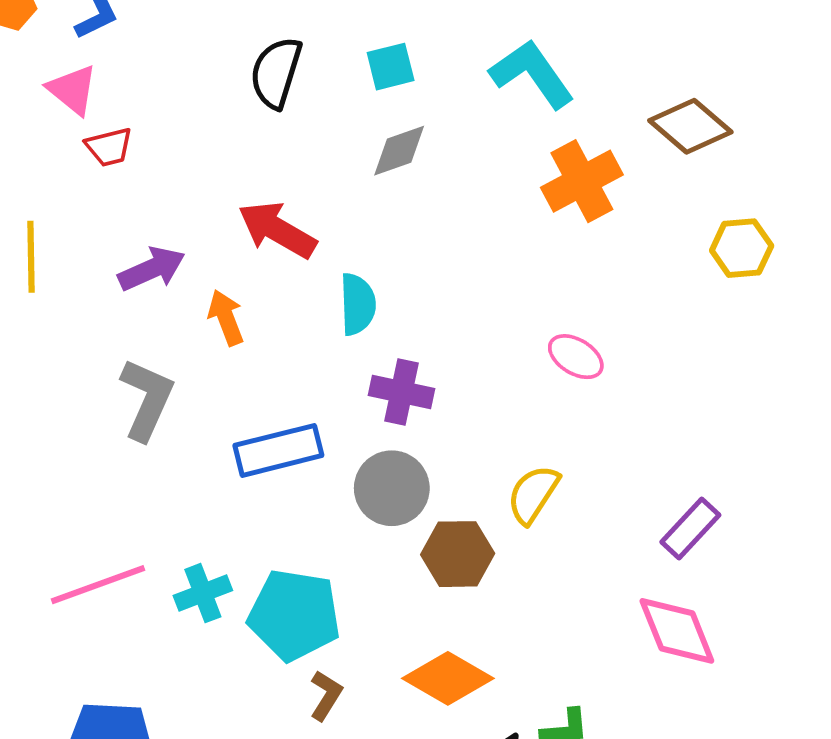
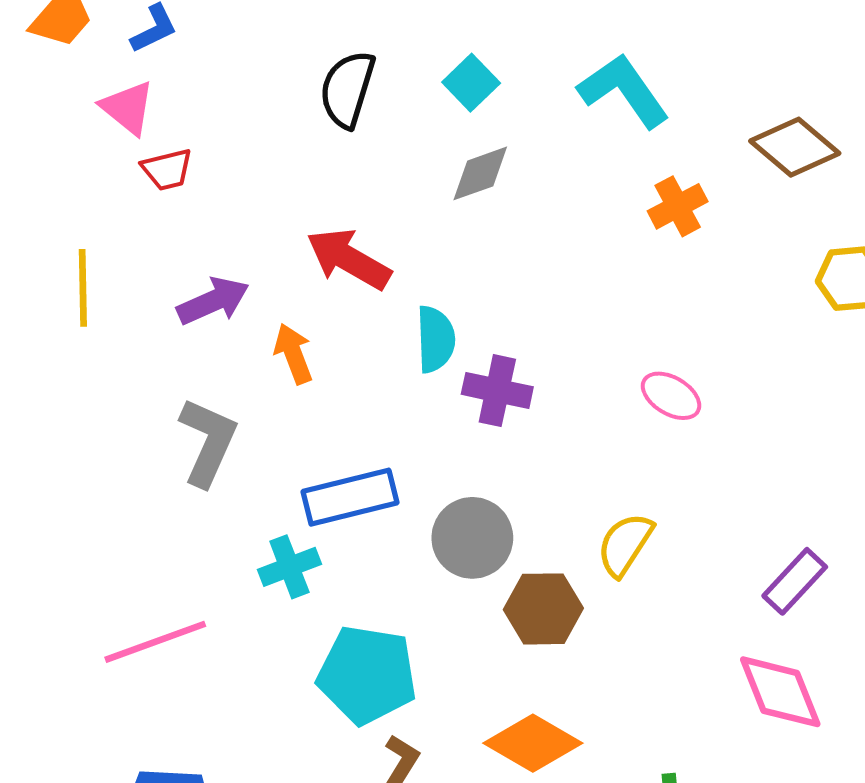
cyan square: (391, 67) -> (471, 83), turned -30
orange cross: (582, 181) -> (678, 206), size x0.7
purple cross: (402, 392) -> (497, 391), moved
cyan cross: (203, 593) -> (289, 567), moved

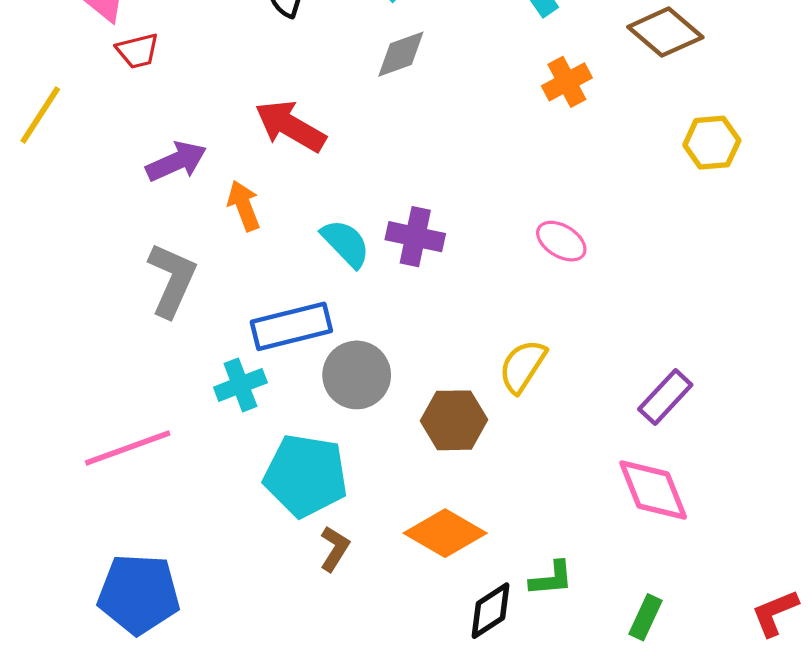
yellow line: (83, 288) -> (40, 115), moved, turned 34
cyan semicircle: (436, 339) -> (346, 243), moved, turned -42
gray circle: (472, 538) -> (357, 375), moved

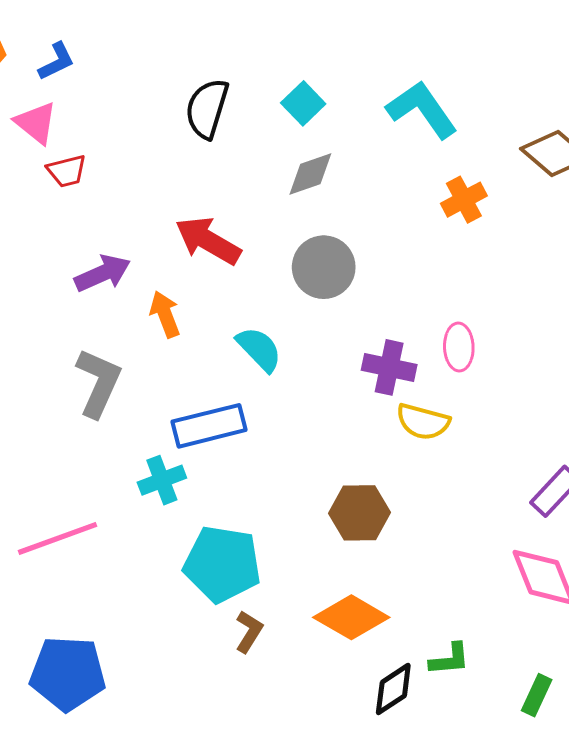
purple cross: (415, 237) -> (389, 367), moved
pink ellipse: (561, 241) -> (459, 347), turned 57
yellow semicircle: (523, 366) -> (423, 422), moved, turned -108
gray circle: (357, 375) -> (324, 267), moved

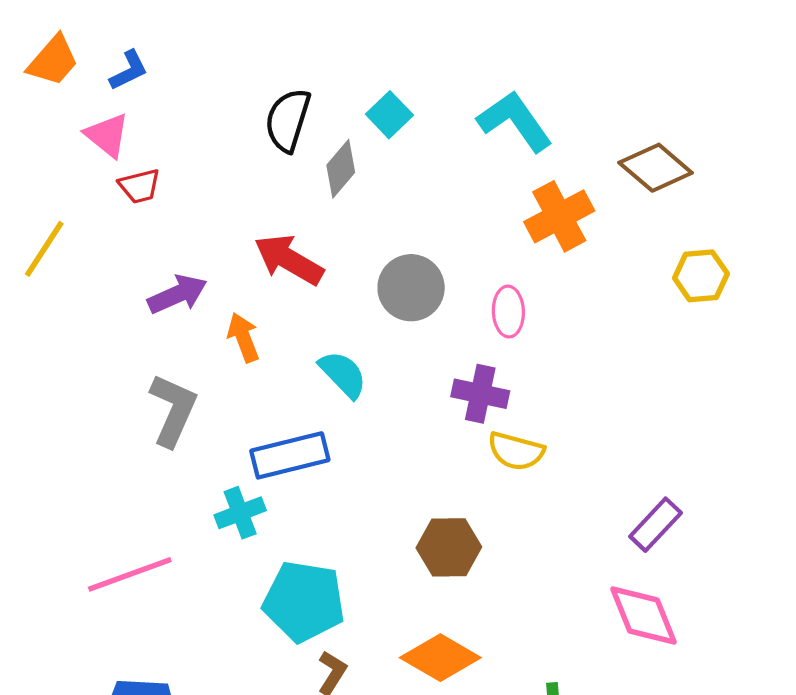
gray diamond: (310, 174) -> (341, 169), moved, turned -30
orange cross: (464, 200) -> (559, 216), size x1.4
pink ellipse: (459, 347) -> (508, 312), moved

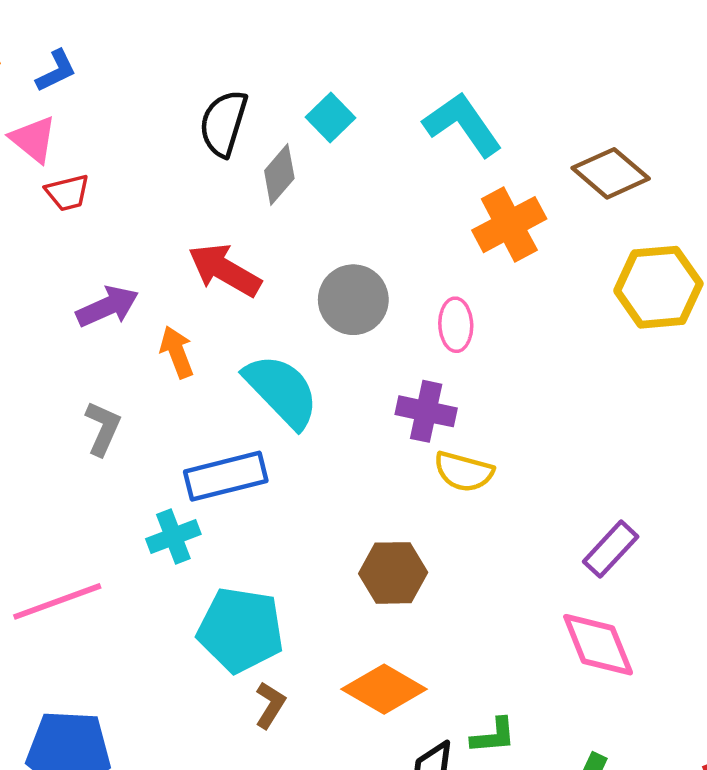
yellow hexagon: (701, 276) -> (658, 287), size x1.5
cyan semicircle: (343, 374) -> (282, 391), size x1.5
gray L-shape: (173, 410) -> (103, 428), size x0.7

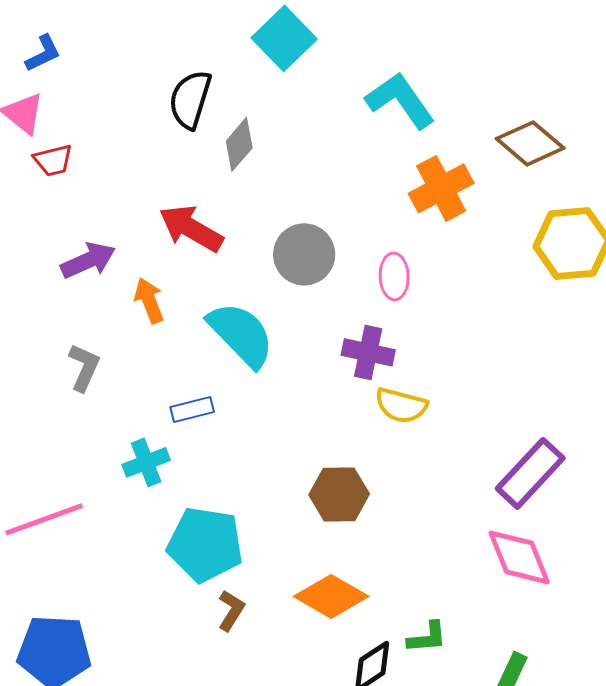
cyan square: (331, 118) -> (284, 38), moved, size x1.5
blue rectangle: (226, 476) -> (192, 409), size x0.6
purple rectangle: (611, 549) -> (530, 473), size x1.4

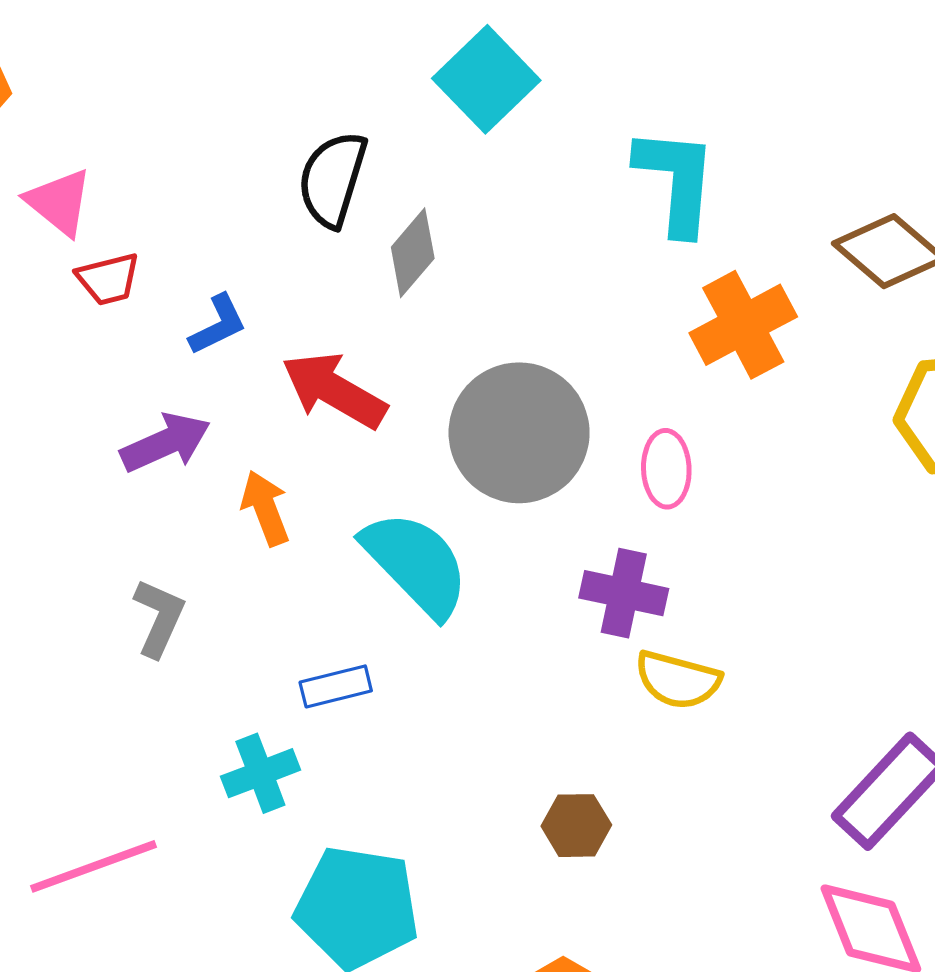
blue L-shape: (43, 53) -> (218, 325), moved
cyan L-shape: (400, 100) -> (676, 181), turned 40
gray circle: (304, 254) -> (519, 433), size x1.4
brown hexagon: (339, 494) -> (576, 826), size x0.7

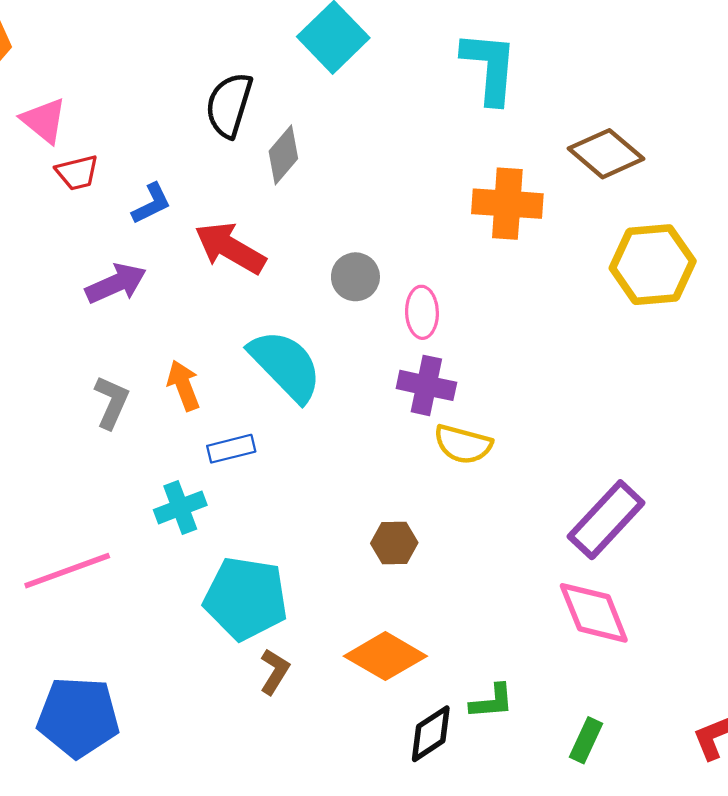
cyan L-shape: (676, 181) -> (490, 67), moved
orange cross: (743, 325) -> (507, 204), turned 32
gray circle: (519, 433) -> (355, 277), size x0.5
pink ellipse: (666, 469) -> (422, 312), moved
orange arrow: (265, 508) -> (184, 385), moved

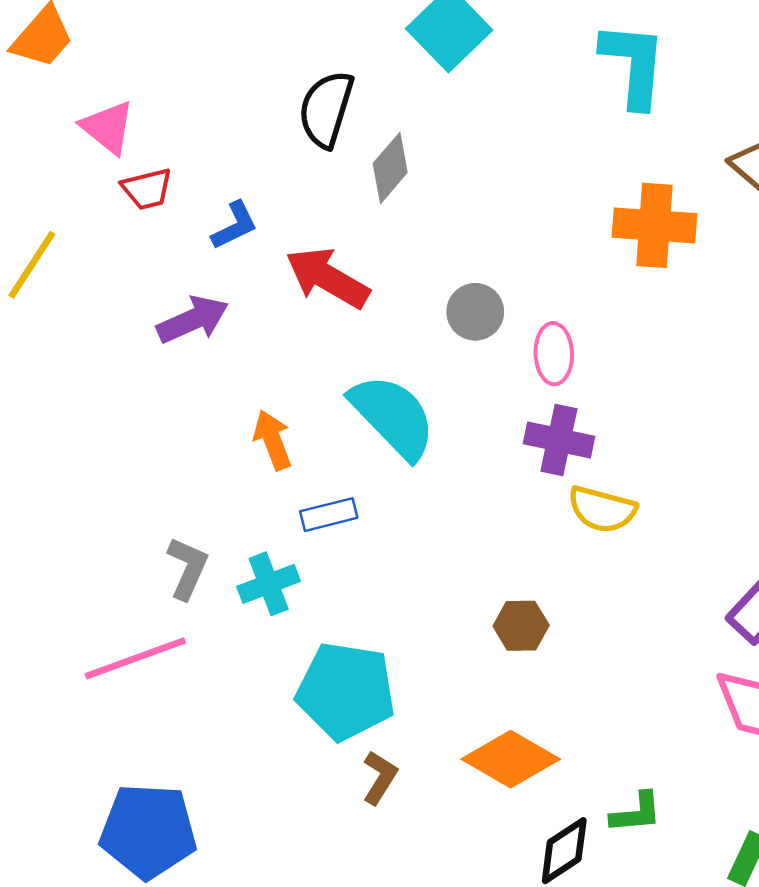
gray L-shape: (112, 402) -> (187, 568), moved

